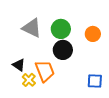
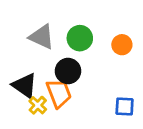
black circle: (63, 50) -> (68, 71), moved
black triangle: (19, 65) -> (25, 85), size x1.5

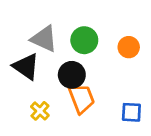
black triangle: (25, 85) -> (26, 67), moved
orange trapezoid: (59, 93) -> (82, 98), moved

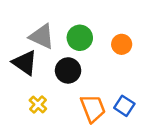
orange trapezoid: (82, 98) -> (93, 108), moved
blue square: (131, 112) -> (124, 106), turned 30

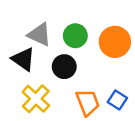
orange circle: (122, 44) -> (115, 42), size x1.6
yellow cross: (38, 104) -> (36, 99), size x1.6

